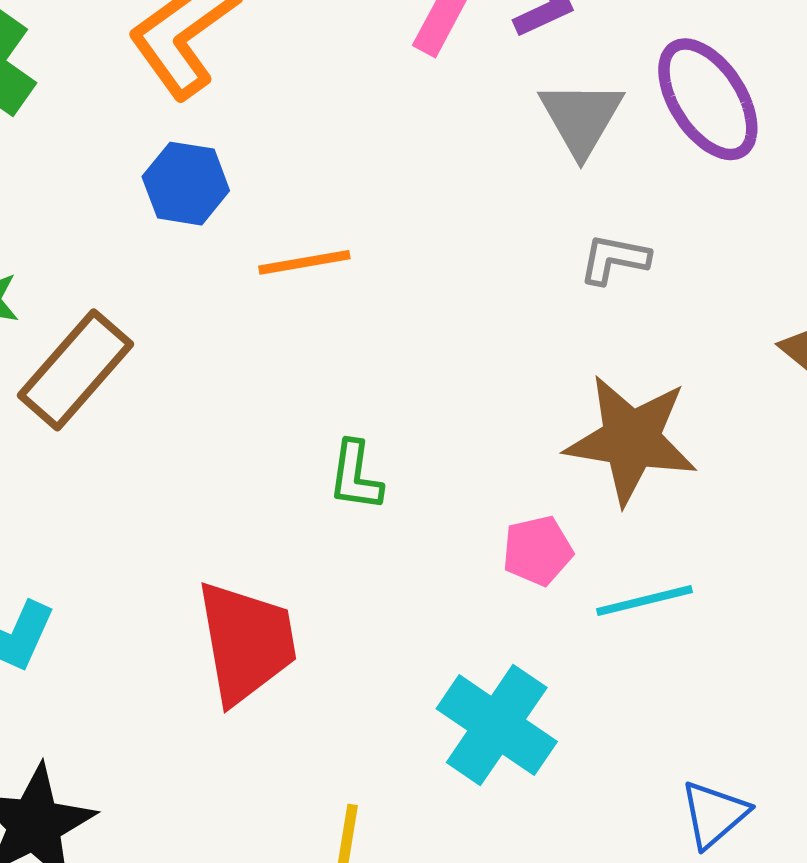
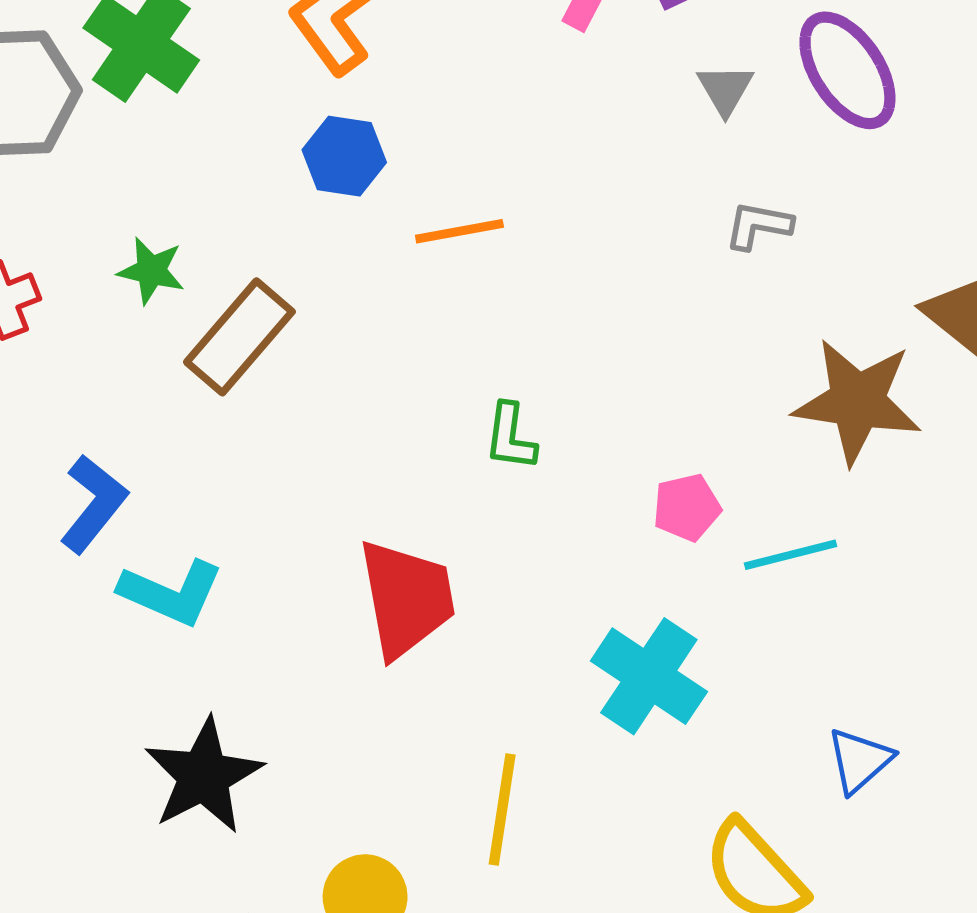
gray triangle: (581, 118) -> (725, 89), size x0.7
brown star: (631, 440) -> (857, 401), moved

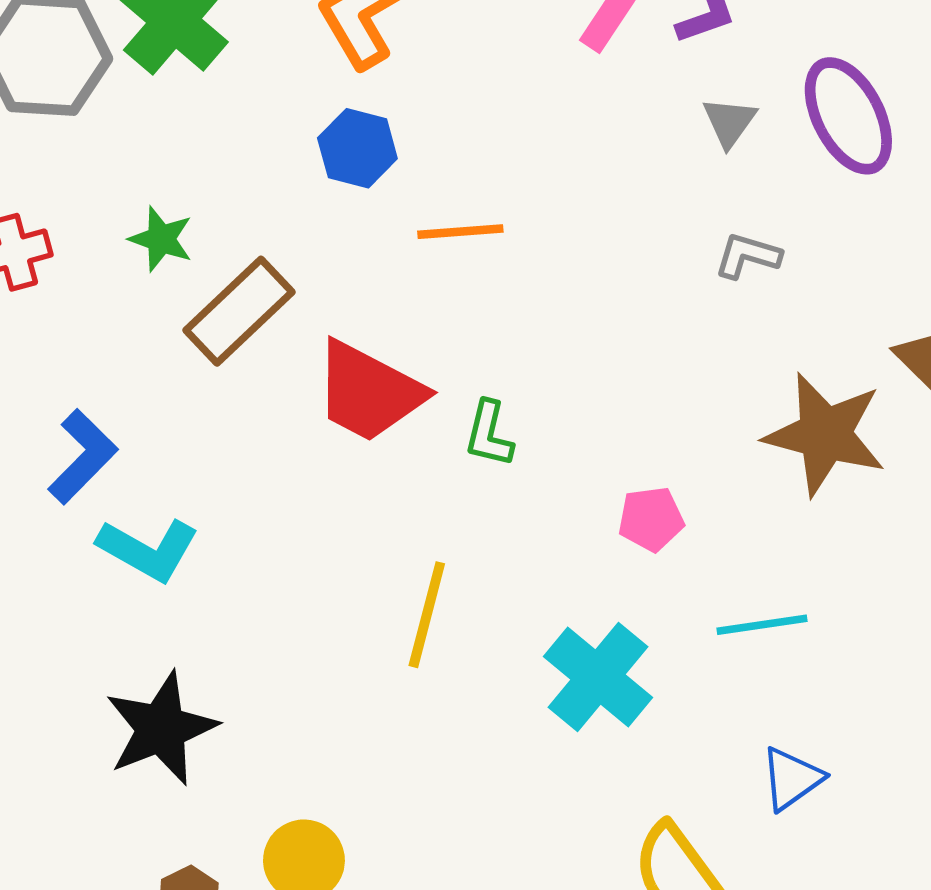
cyan line: (791, 555) -> (762, 625), moved
red trapezoid: (407, 598) -> (369, 392), moved, turned 122
yellow line: (502, 810) -> (427, 615), moved

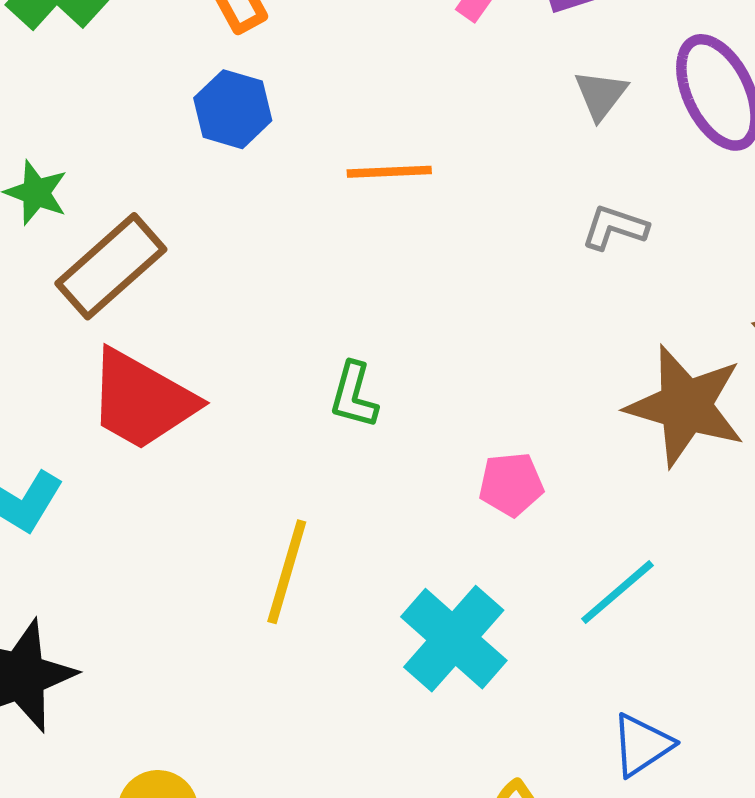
orange line: (460, 232) -> (389, 172), moved
red trapezoid: (369, 392) -> (142, 400), moved
cyan line: (762, 625) -> (617, 592), turned -34

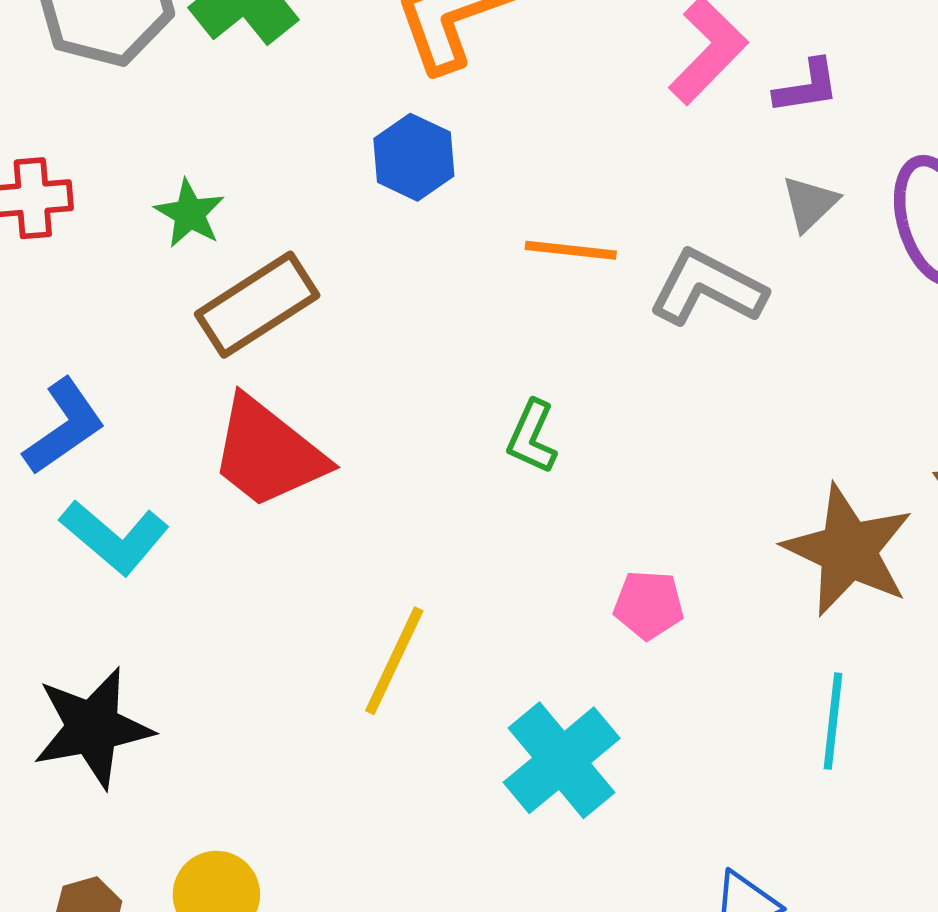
gray L-shape: (615, 227) -> (708, 288), moved, size x1.6
green L-shape: (354, 395) -> (532, 437), moved
cyan line: (617, 592) -> (833, 721), moved, turned -52

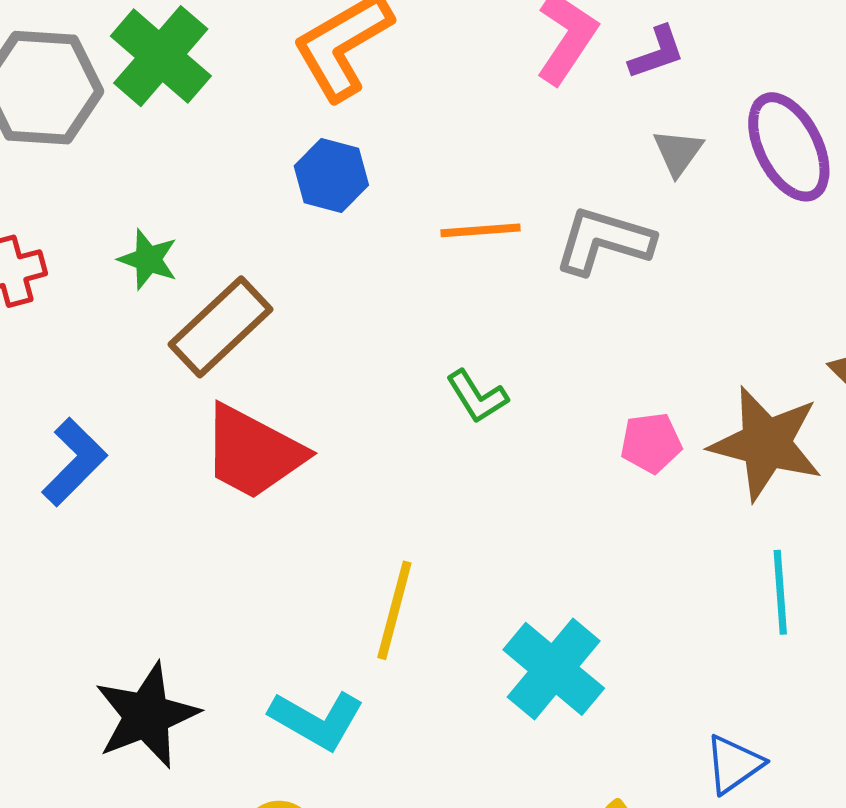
green L-shape: (532, 437) -> (477, 397), turned -46
cyan L-shape: (115, 537) -> (317, 720), moved
pink pentagon: (649, 605) -> (651, 443), moved

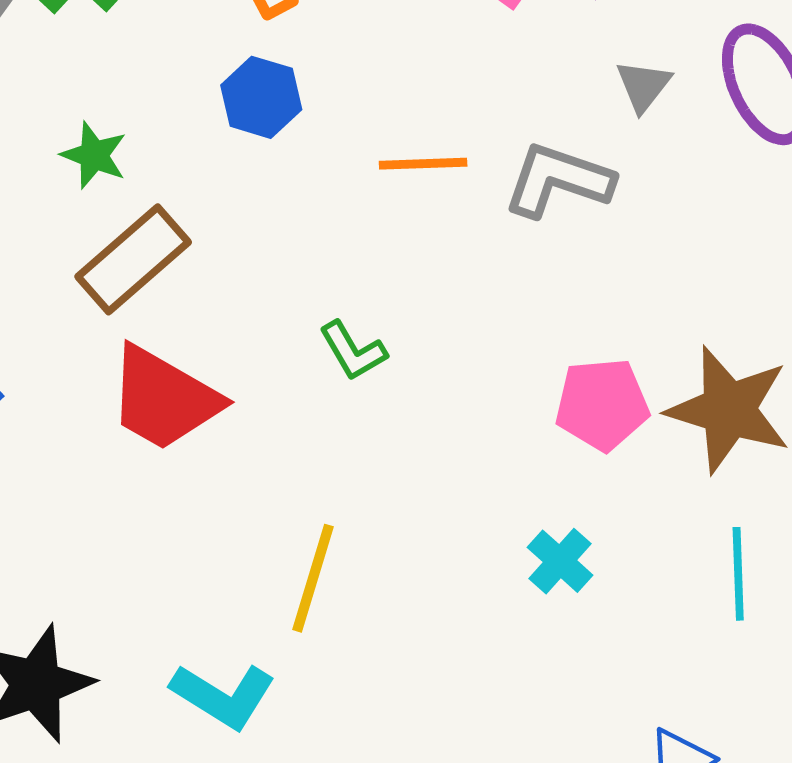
green star: (148, 259) -> (94, 155), moved
green L-shape: (477, 397) -> (353, 351), moved
pink pentagon: (651, 443) -> (602, 404), size x1.4
cyan cross: (554, 669) -> (560, 561), moved, size x0.6

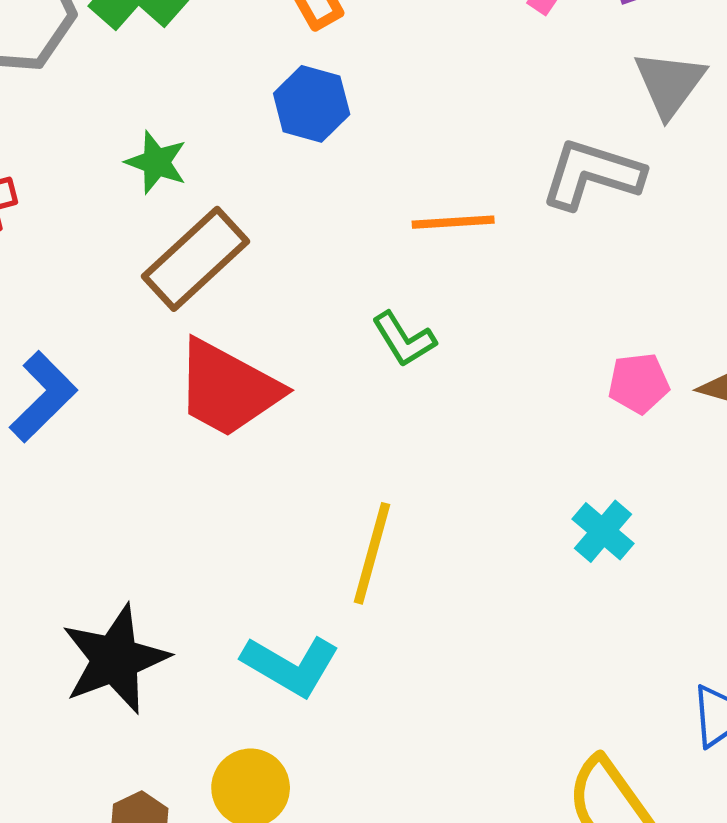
gray triangle: (643, 86) -> (670, 84), size x1.4
orange line: (423, 164) -> (453, 222), moved
pink pentagon: (602, 404) -> (639, 383), size x0.7

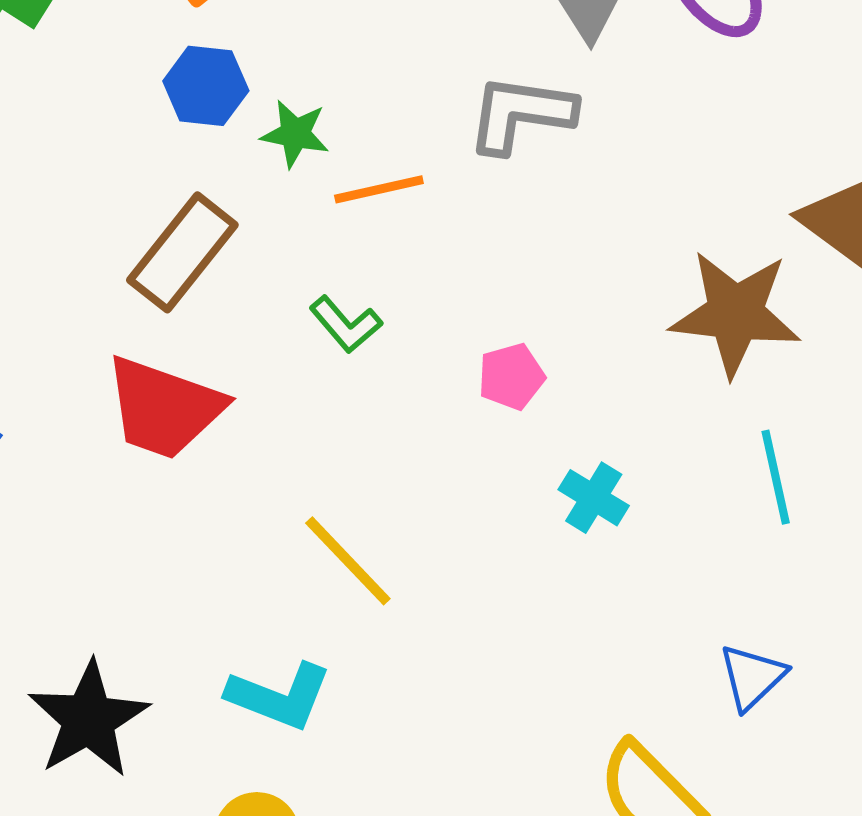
green star: (156, 162) -> (295, 134), moved
brown rectangle: (196, 259) -> (182, 252), moved
pink pentagon: (639, 383) -> (511, 376), moved
yellow line: (372, 553) -> (348, 561), turned -50

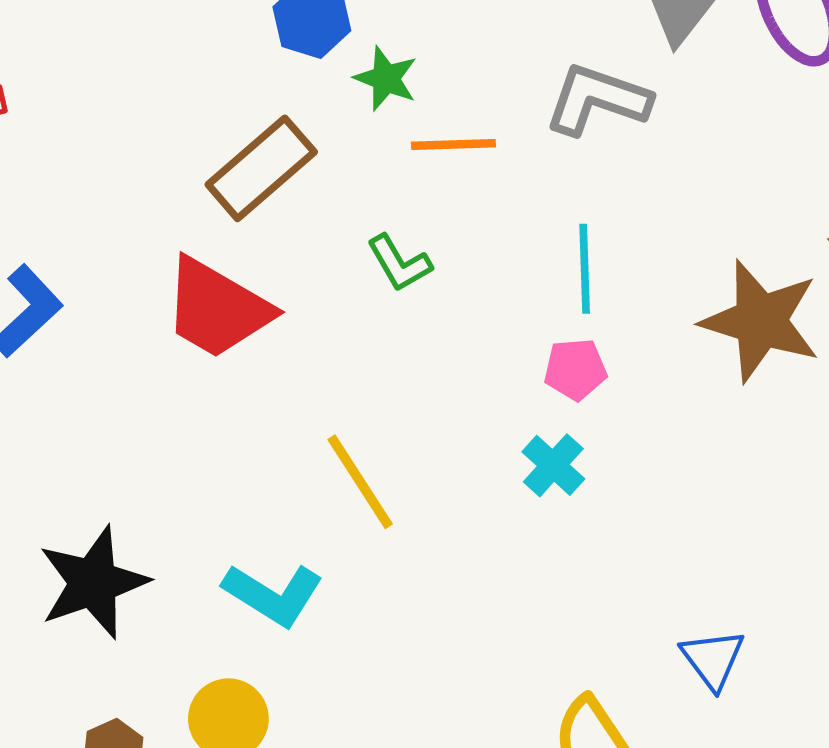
pink pentagon: (511, 376) -> (575, 369), moved
cyan line: (776, 477) -> (585, 269), moved
cyan cross: (594, 498) -> (553, 465), moved
blue triangle: (752, 677) -> (713, 659), turned -34

